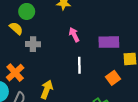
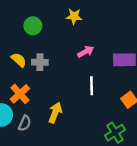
yellow semicircle: (16, 28) -> (19, 60), moved
pink arrow: (74, 35) -> (86, 52), turned 88

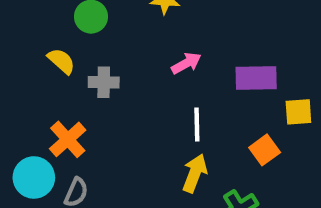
yellow semicircle: (19, 60) -> (61, 61), moved
yellow arrow: (55, 113) -> (195, 173), moved

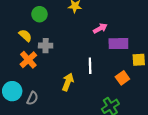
pink arrow: (186, 63) -> (100, 28), moved
orange cross: (68, 139) -> (28, 60), moved
yellow arrow: (195, 173) -> (68, 82), moved

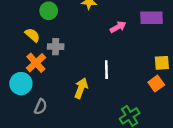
purple rectangle: (118, 44) -> (152, 18), moved
orange square: (122, 78) -> (156, 84), moved
cyan circle: (12, 91) -> (21, 84), moved

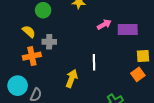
purple rectangle: (152, 18) -> (128, 30), moved
orange cross: (36, 63) -> (32, 56), turned 30
cyan circle: (21, 84) -> (18, 86), moved

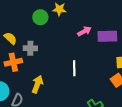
green circle: (43, 10) -> (40, 17), moved
yellow arrow: (72, 78) -> (37, 84), moved

